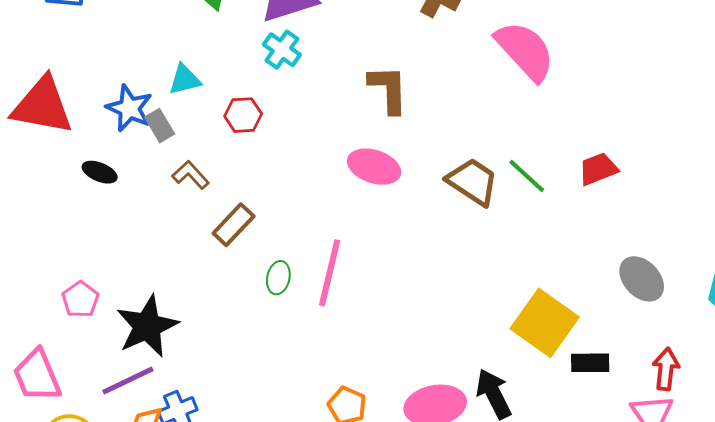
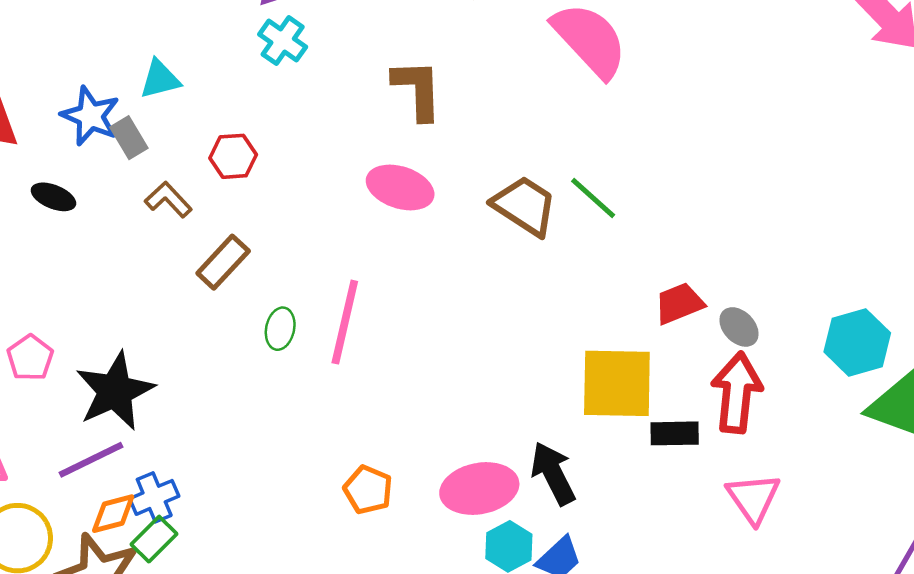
red hexagon: (243, 115) -> (233, 156), moved
red trapezoid: (598, 169) -> (679, 303), moved
gray ellipse: (642, 279) -> (739, 327), size x0.7
yellow square: (545, 323) -> (617, 383), turned -34
red arrow: (666, 369) -> (737, 393), moved, size x1.5

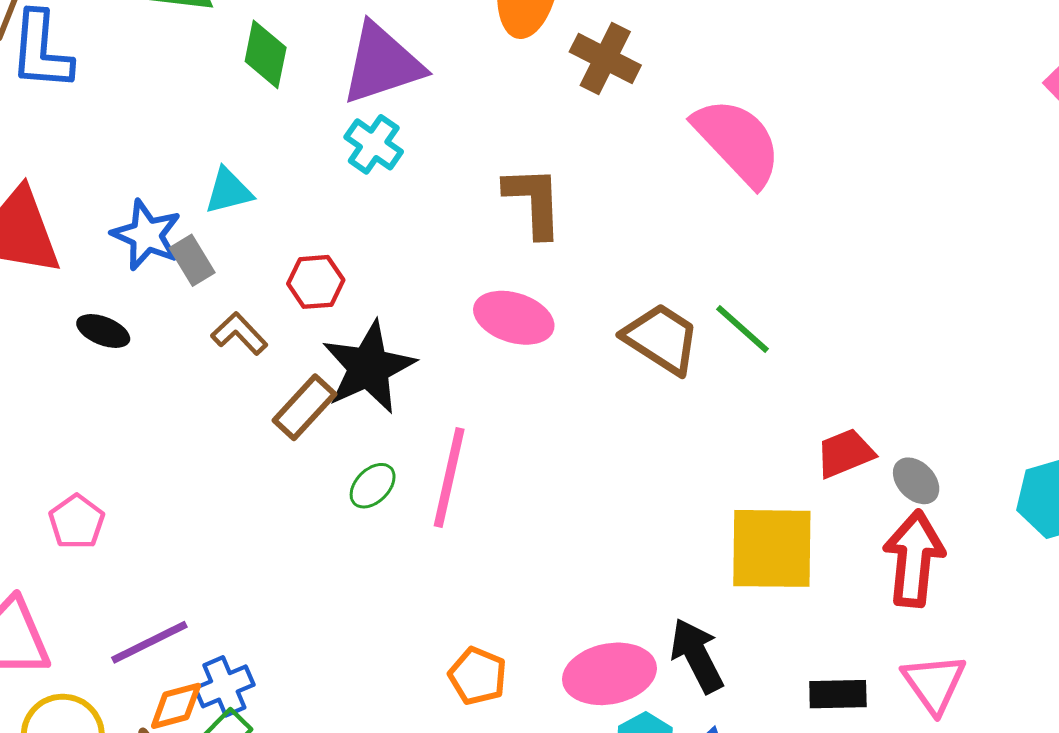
green ellipse: (280, 329) -> (373, 486), turned 33
black star: (115, 391) -> (369, 367), moved
black rectangle: (675, 433) -> (838, 694), moved

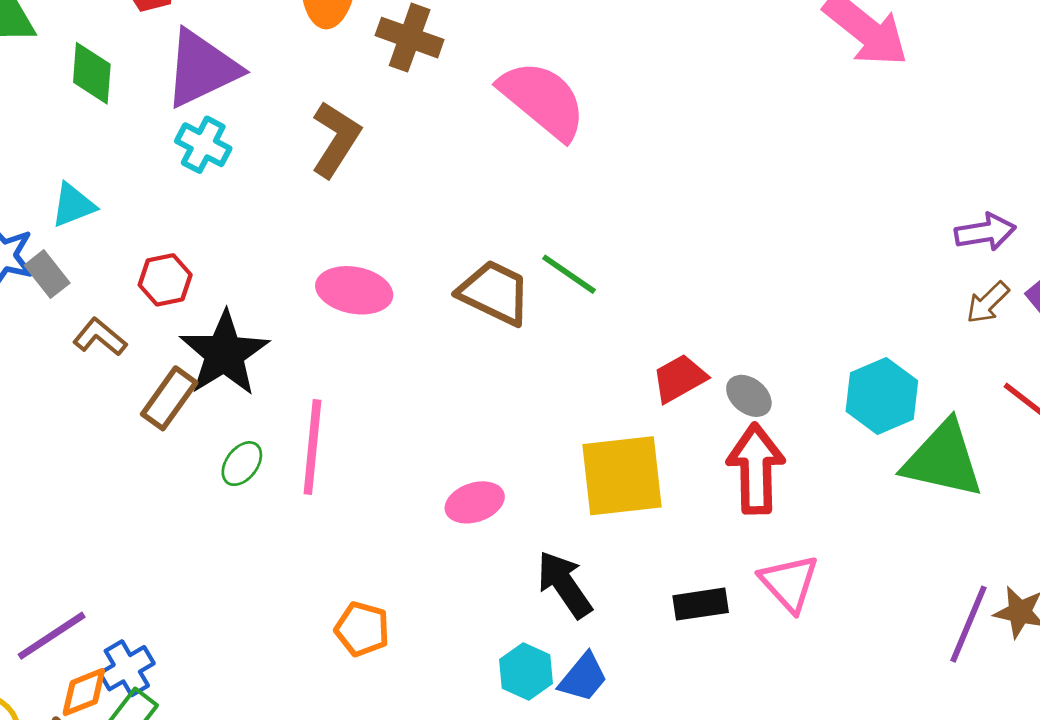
brown L-shape: (534, 202) -> (336, 139), moved, turned 42
pink ellipse: (609, 674) -> (475, 502), moved, size x0.7

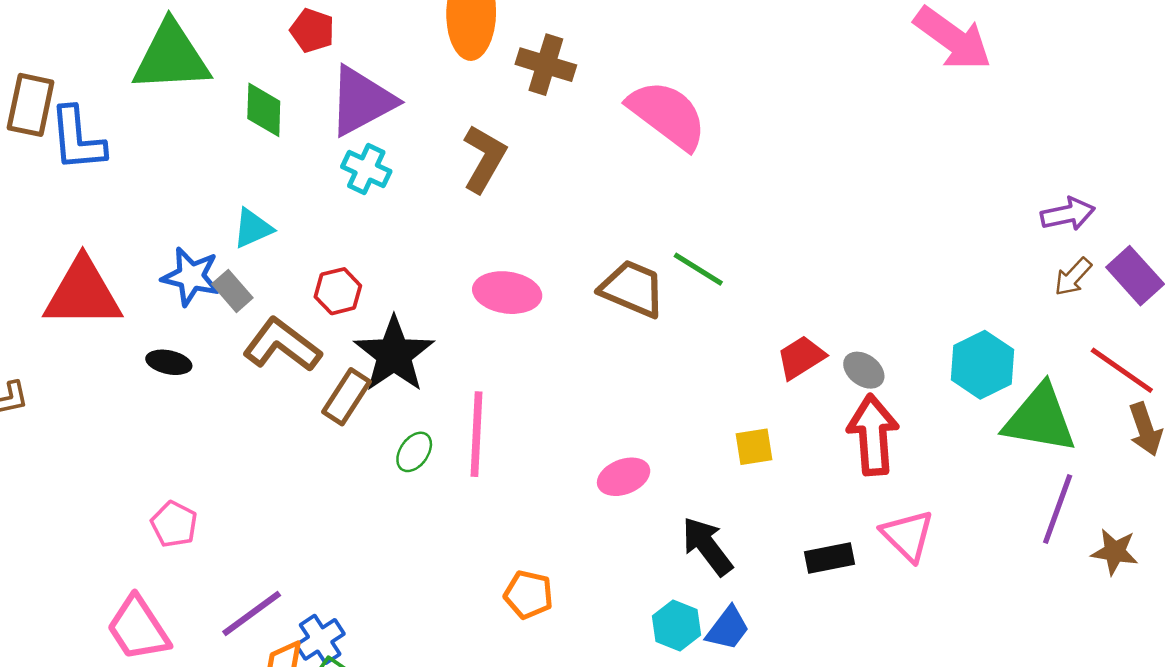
brown L-shape: (100, 337) -> (282, 345), size x1.6
yellow square: (622, 476) -> (754, 447), size x0.5
purple line: (969, 624) -> (1058, 509), moved

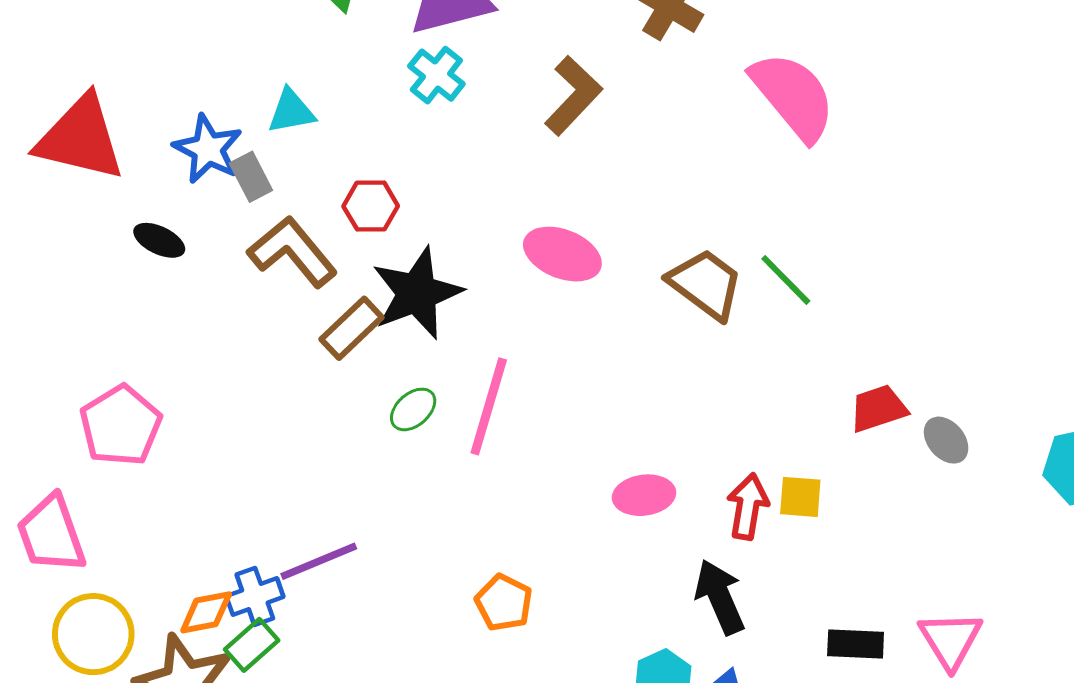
red arrow: (873, 435) -> (748, 507), moved, size x0.7
pink pentagon: (174, 524) -> (121, 426), size x1.5
purple line: (252, 614) -> (319, 561), moved

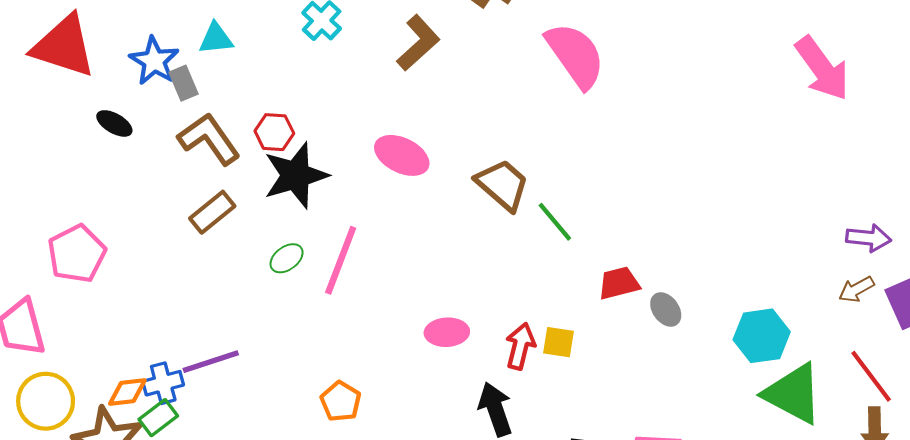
red hexagon: (371, 206) -> (274, 132), moved
green line: (786, 280) -> (555, 222), moved
brown rectangle: (352, 328) -> (212, 212), moved

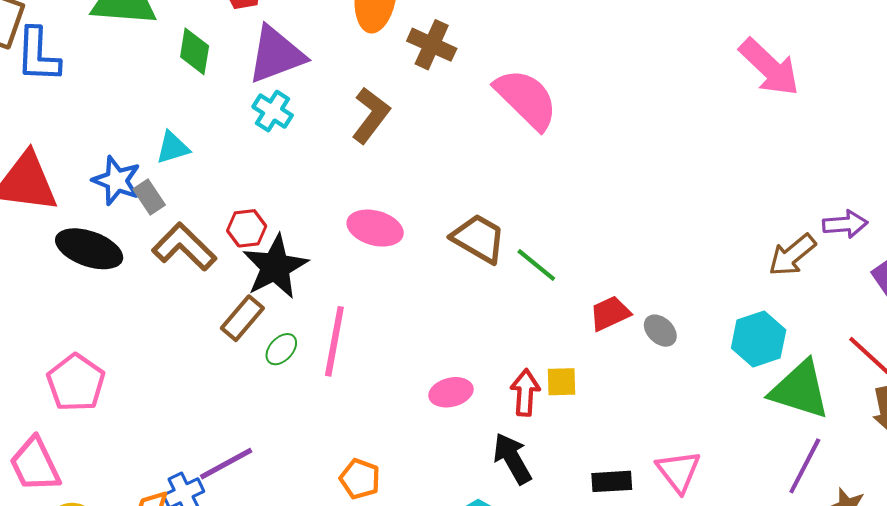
black ellipse: (114, 123) -> (89, 249), size x1.8
brown rectangle: (212, 212) -> (242, 318), moved
brown arrow: (856, 289) -> (792, 255), moved, size x1.4

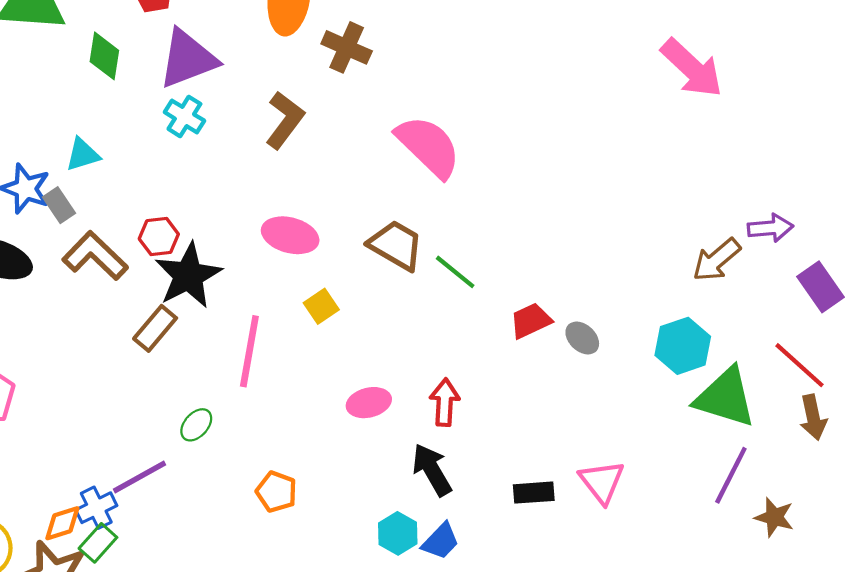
pink semicircle: (526, 99) -> (428, 146), moved
green ellipse: (281, 349) -> (196, 425), moved
yellow square: (562, 382) -> (321, 306), moved, turned -32

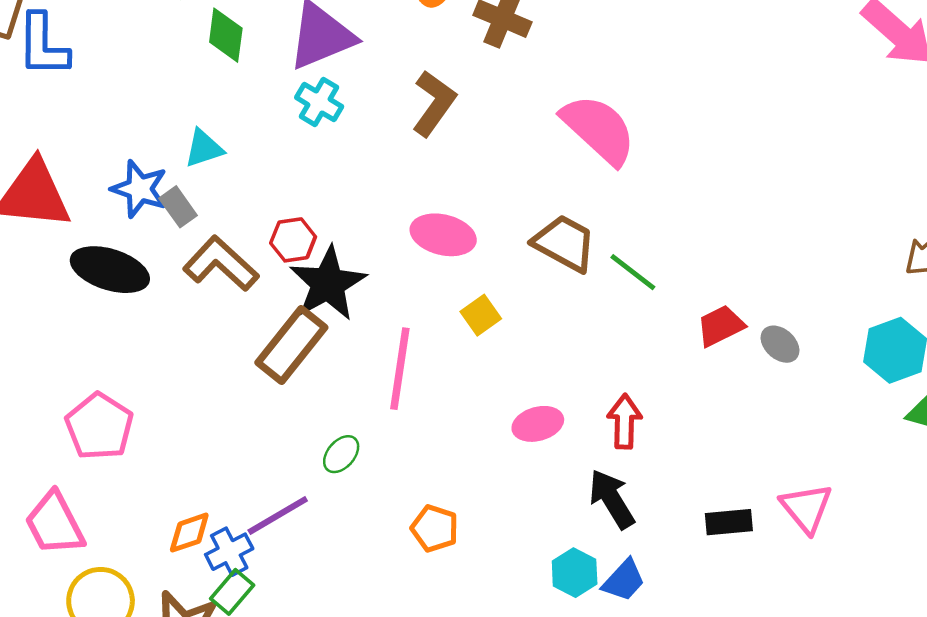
brown rectangle: (155, 328) -> (291, 345), size x1.4
orange diamond: (62, 523) -> (189, 533), moved

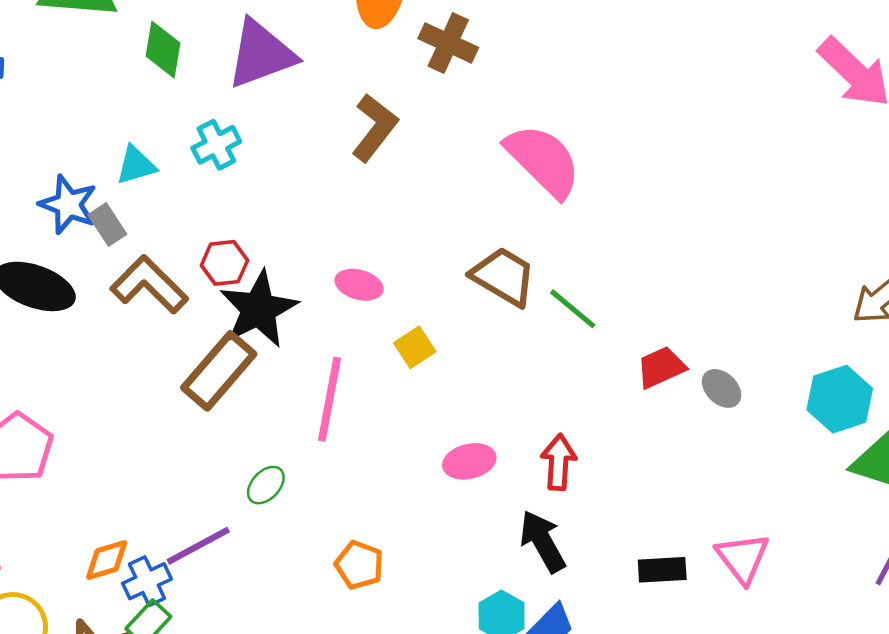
cyan cross: (319, 102) -> (216, 145), moved, turned 30
pink ellipse: (443, 235) -> (359, 285), moved, size x0.7

